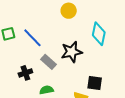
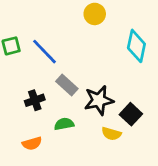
black star: (72, 52) -> (99, 100), moved
black square: (95, 83) -> (131, 114), turned 35

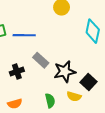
blue line: (45, 52) -> (24, 35), turned -45
green semicircle: (64, 124) -> (50, 101), moved, turned 88

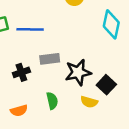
gray rectangle: (41, 60) -> (50, 59), turned -49
green semicircle: (50, 101) -> (52, 101), moved

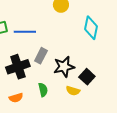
gray rectangle: (50, 59) -> (41, 56), turned -56
black cross: (21, 72) -> (18, 67), size x1.6

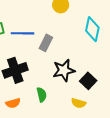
gray rectangle: (41, 56) -> (46, 43), moved
yellow semicircle: (73, 91) -> (79, 103), moved

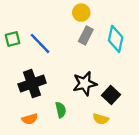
blue line: (23, 33) -> (40, 43), turned 45
gray rectangle: (46, 43) -> (86, 35), moved

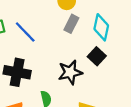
black cross: (32, 84) -> (17, 72), turned 30
black square: (111, 95) -> (97, 56), moved

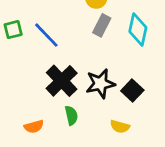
black square: (97, 56) -> (132, 90), moved
black cross: (17, 72) -> (62, 81), moved, turned 35

